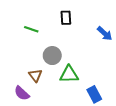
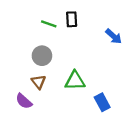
green line: (31, 29) -> (49, 24), moved
gray circle: (52, 56) -> (42, 56), moved

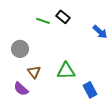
black rectangle: (72, 19) -> (63, 17), turned -48
gray circle: (42, 56) -> (20, 49), moved

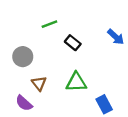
black rectangle: (63, 17) -> (73, 43), moved
green line: (43, 21) -> (49, 24), turned -40

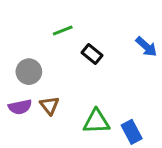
green triangle: (76, 82) -> (96, 122), moved
purple semicircle: (24, 103) -> (20, 107), moved, turned -54

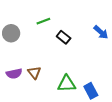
gray circle: (29, 72) -> (11, 33), moved

